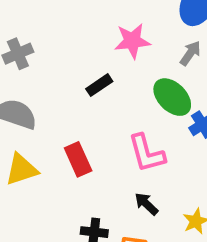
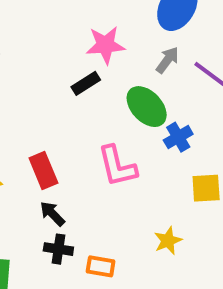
black rectangle: (99, 85) -> (86, 83), moved
black arrow: (146, 204) -> (52, 214), moved

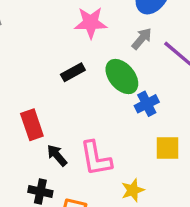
black rectangle: (86, 83) -> (73, 72), moved
pink L-shape: (117, 166) -> (96, 158), moved
black arrow: (52, 214) -> (57, 155), moved

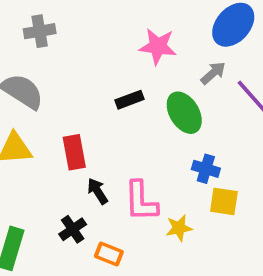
blue cross: (147, 104) -> (206, 169), moved, turned 35
yellow star: (133, 190) -> (179, 228), moved
black cross: (40, 191) -> (73, 229), turned 35

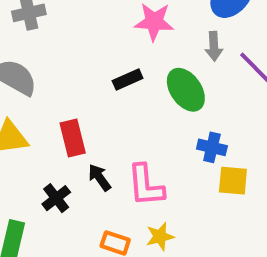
gray arrow: (213, 73) -> (214, 46), turned 132
yellow star: (179, 228) -> (160, 237), moved
black cross: (73, 229) -> (56, 198), moved

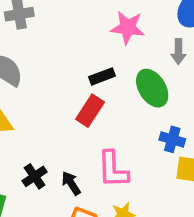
red rectangle: (73, 138) -> (90, 111), moved, turned 44
black arrow: (99, 178) -> (71, 183), moved

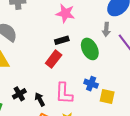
pink star: (128, 28) -> (65, 13), moved
blue cross: (172, 139) -> (91, 84), moved

